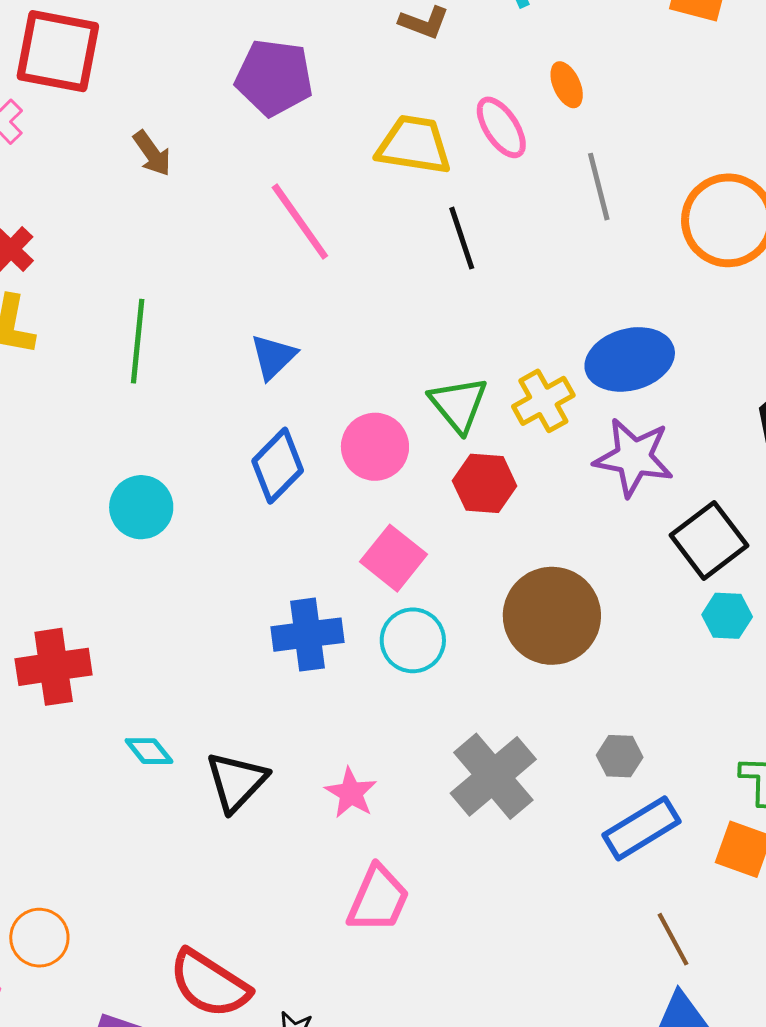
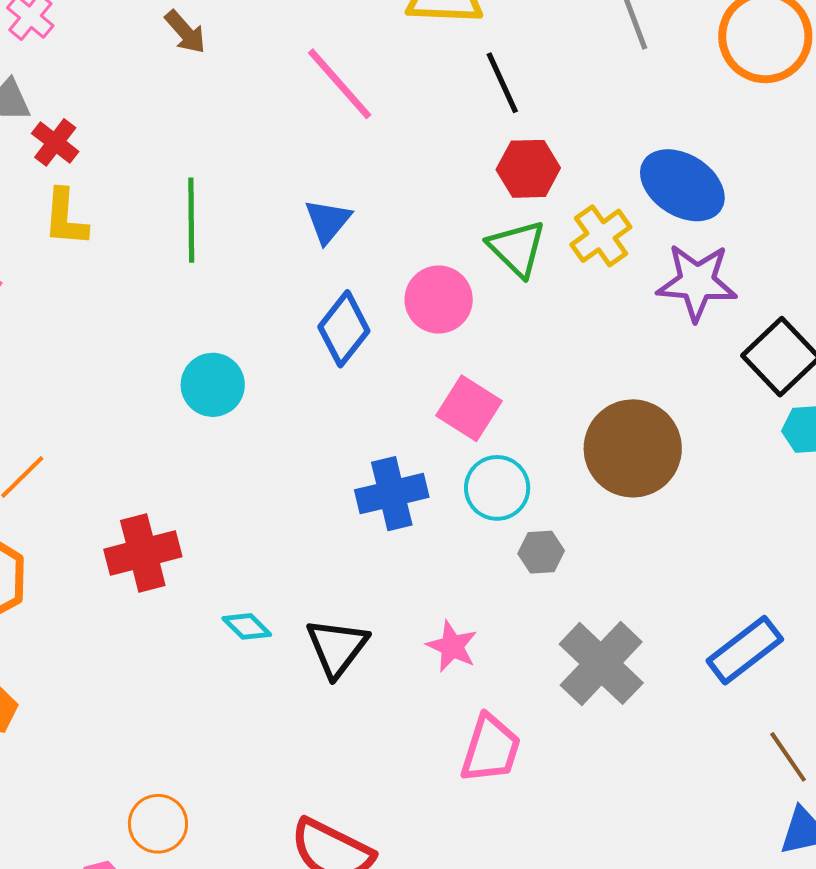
blue ellipse: (630, 359) -> (682, 185), turned 54
red hexagon: (485, 483) -> (528, 169), moved
gray hexagon: (620, 756) -> (541, 552), moved
gray cross: (493, 776) -> (601, 663), moved

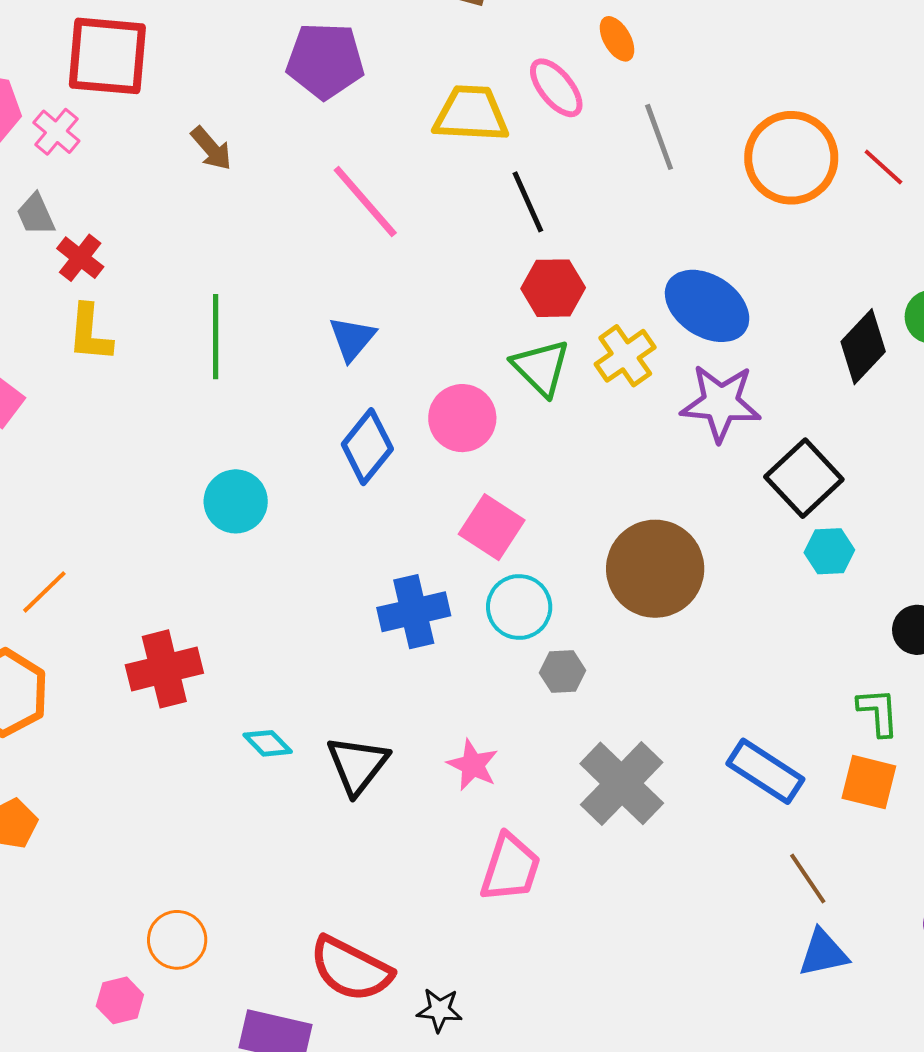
blue rectangle: (745, 650) -> (765, 771), turned 70

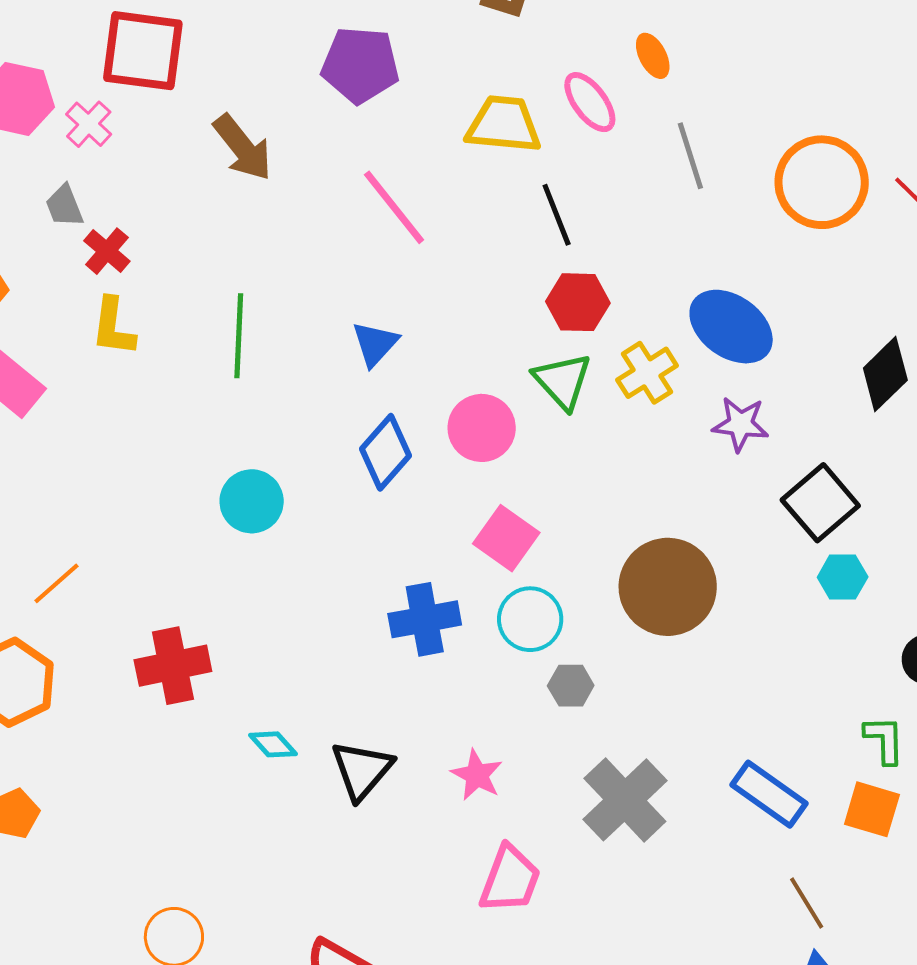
brown arrow: (211, 148) -> (243, 148), size x1.5
purple star: (721, 403) -> (740, 424), size x0.7

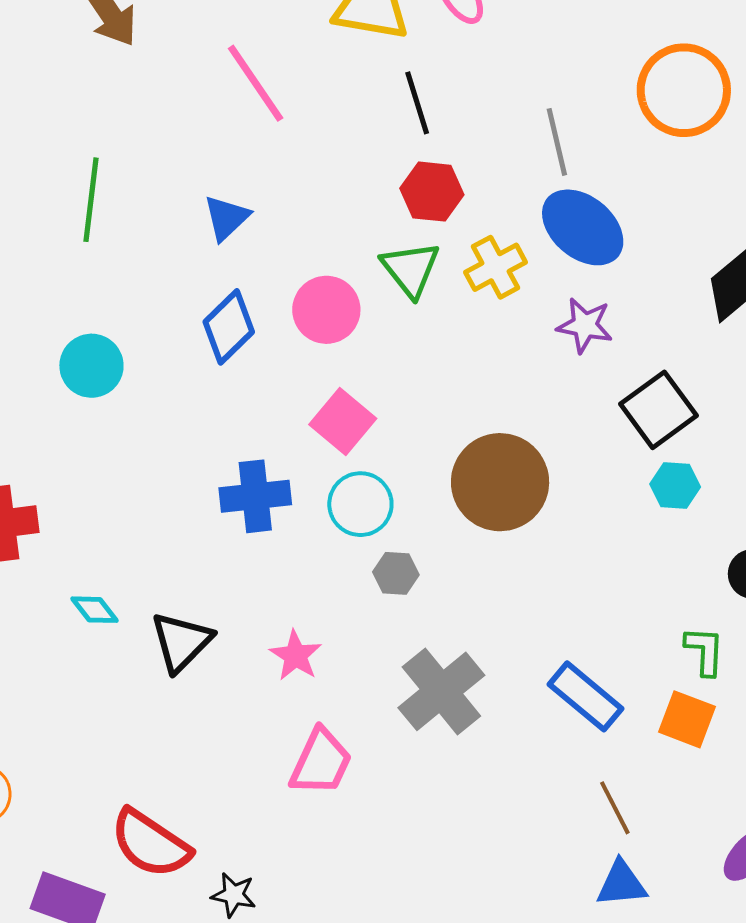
gray line: (690, 156) -> (557, 142), moved

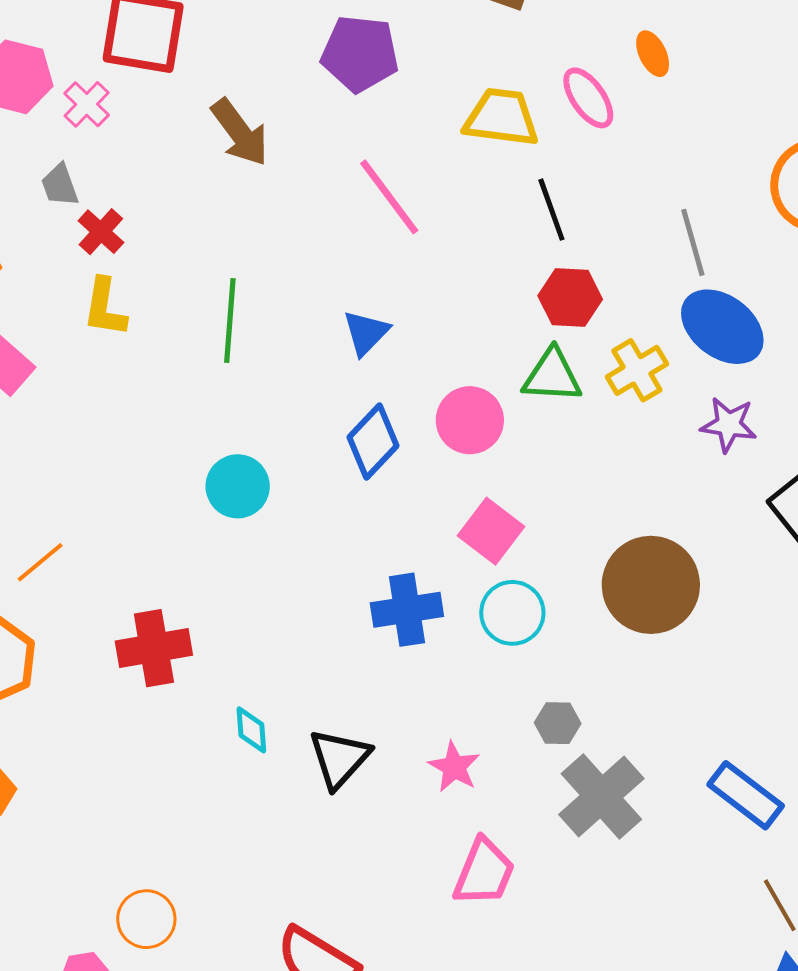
green triangle: (411, 269) -> (552, 376), turned -46
gray hexagon: (396, 573) -> (558, 723), moved
cyan diamond: (95, 610) -> (251, 730), turned 36

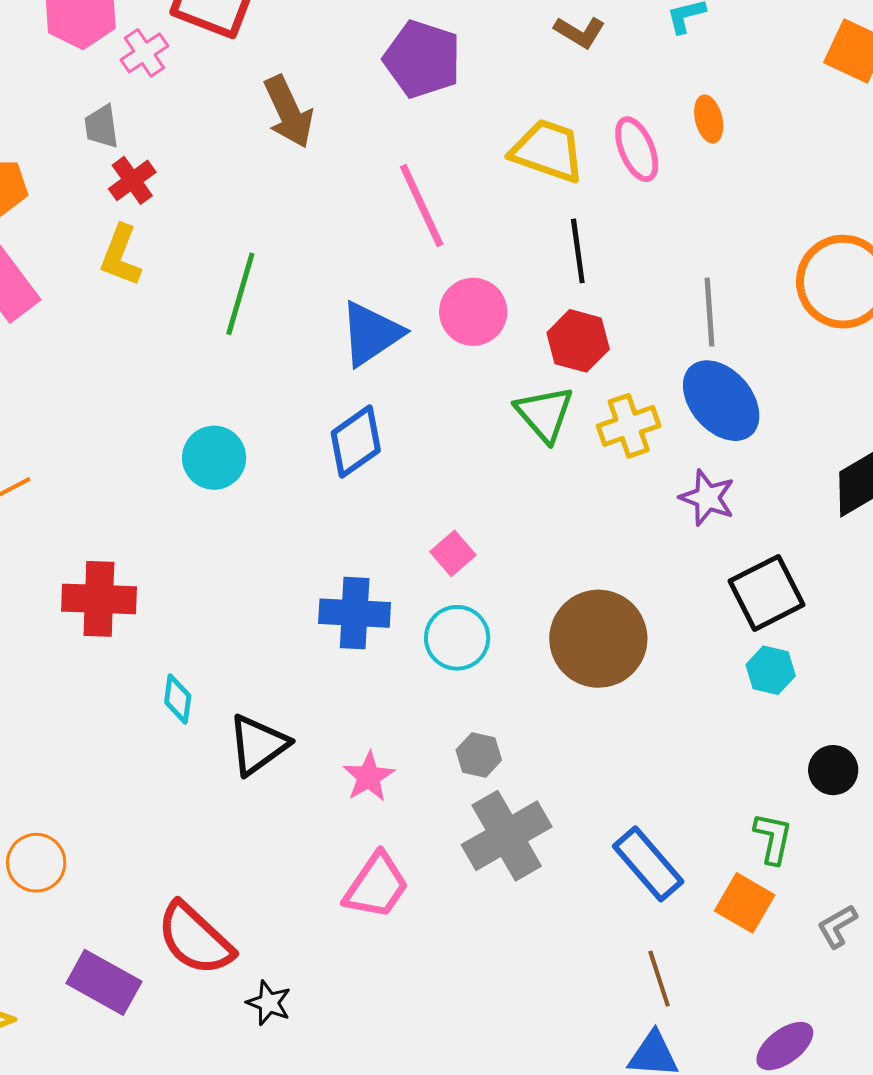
blue triangle: (366, 333) -> (371, 334), size x1.4
green triangle: (552, 376) -> (545, 414), turned 34
pink circle: (470, 420) -> (473, 312), moved
pink square: (491, 531) -> (453, 553), size x0.7

